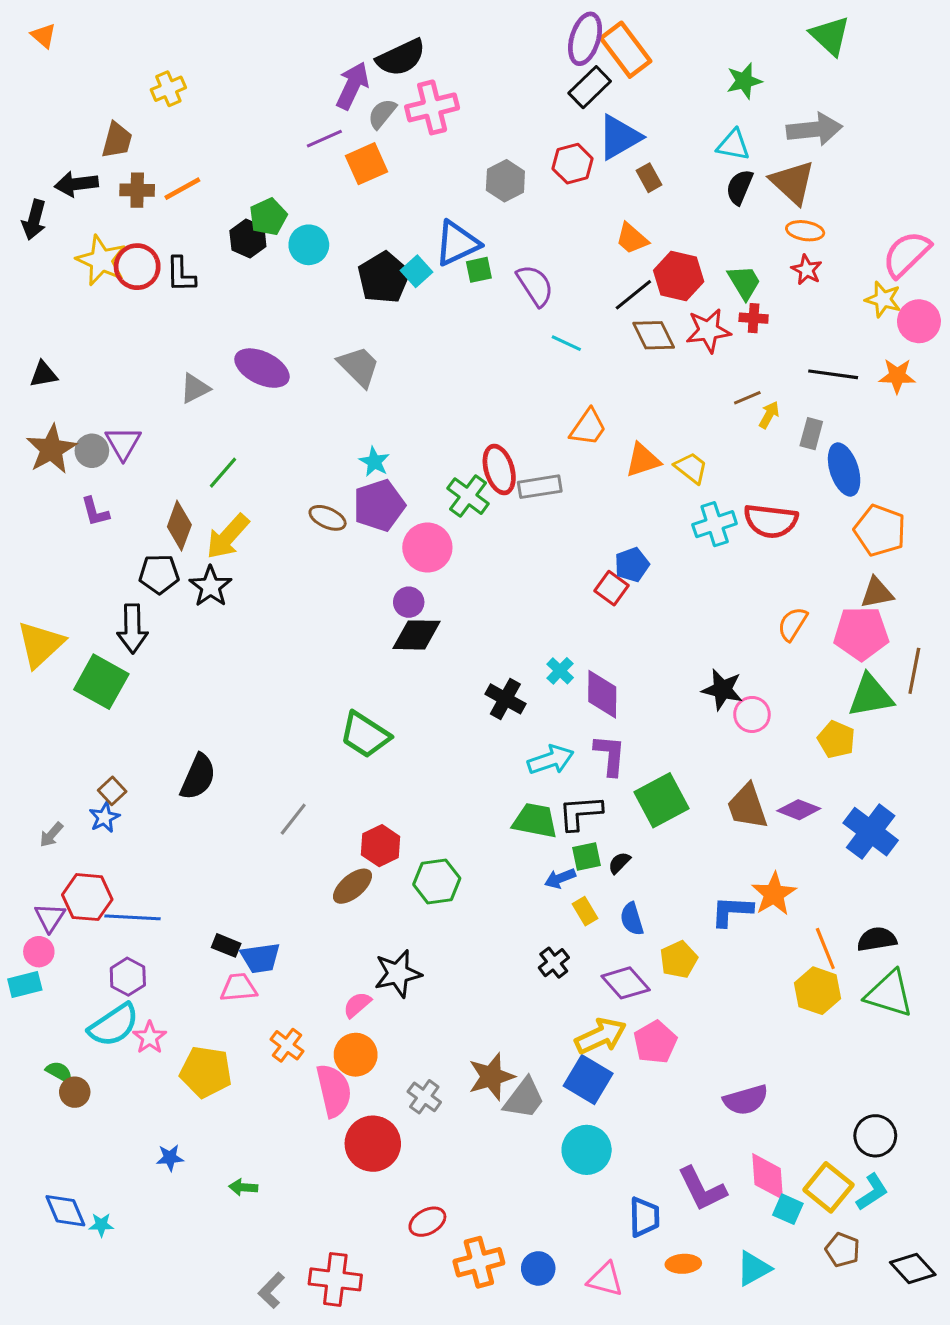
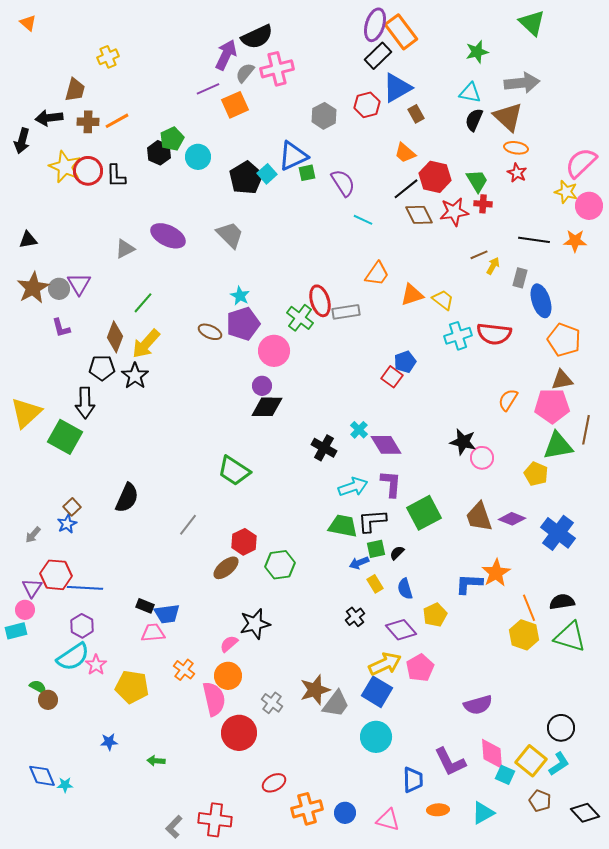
purple diamond: (602, 694) -> (386, 445), turned -32

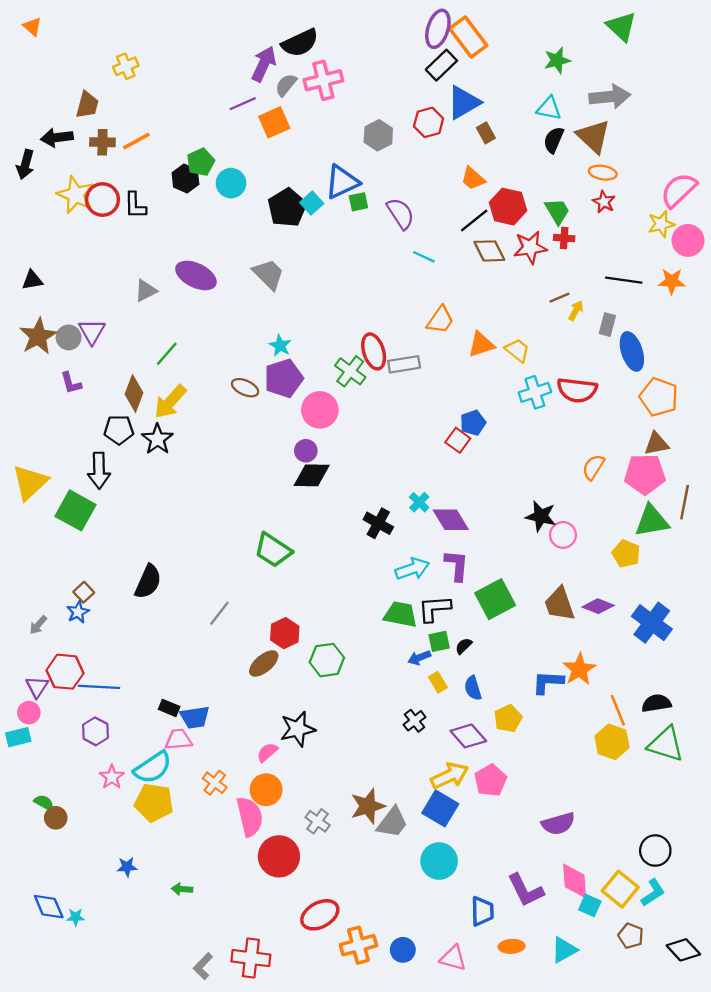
yellow star: (566, 192) -> (661, 224), turned -30
cyan semicircle: (73, 657) -> (153, 768), moved
red ellipse: (274, 783) -> (320, 915), size x1.4

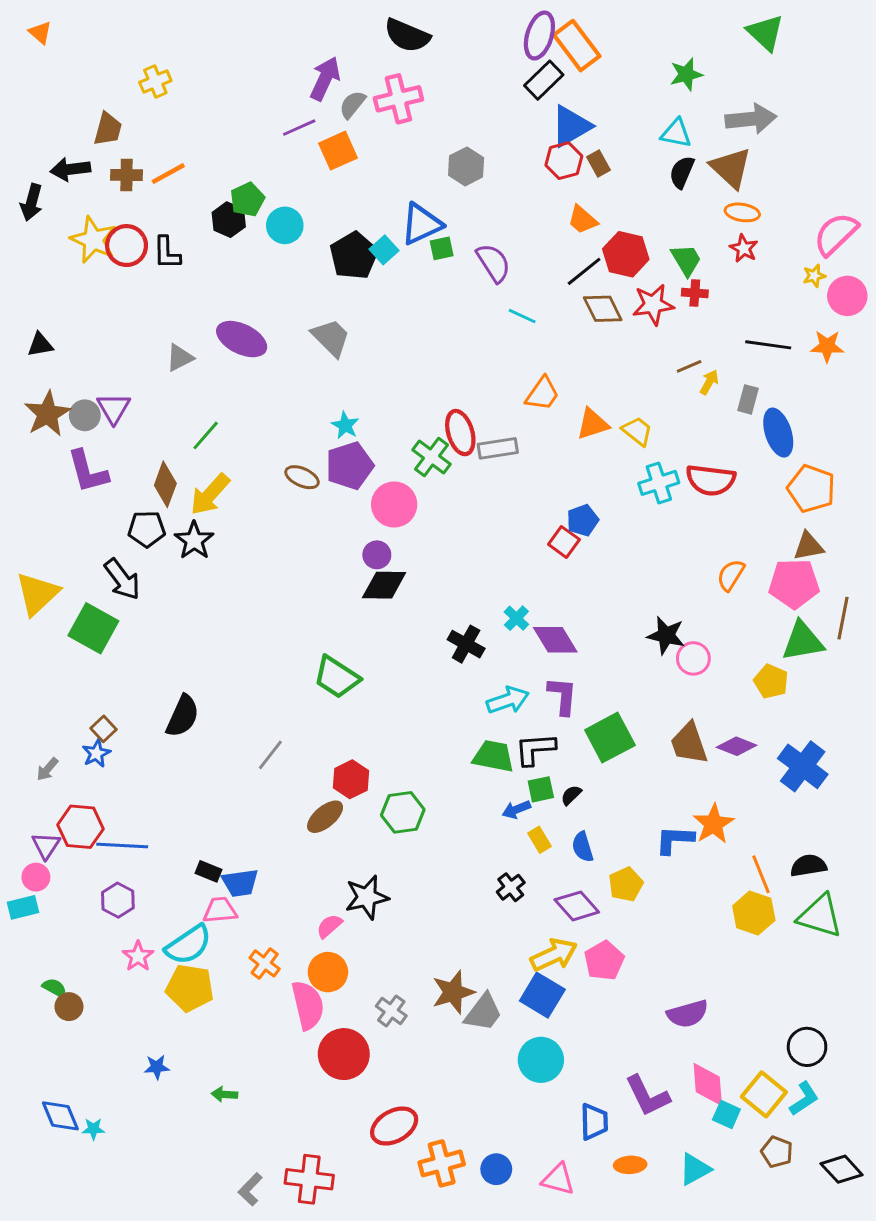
black semicircle: (300, 43) -> (407, 35), moved, turned 48
red hexagon: (429, 122) -> (564, 161), moved
yellow star: (661, 224) -> (814, 276), size x0.7
purple L-shape: (71, 383) -> (88, 471), size x1.6
black arrow: (99, 471) -> (122, 579), turned -36

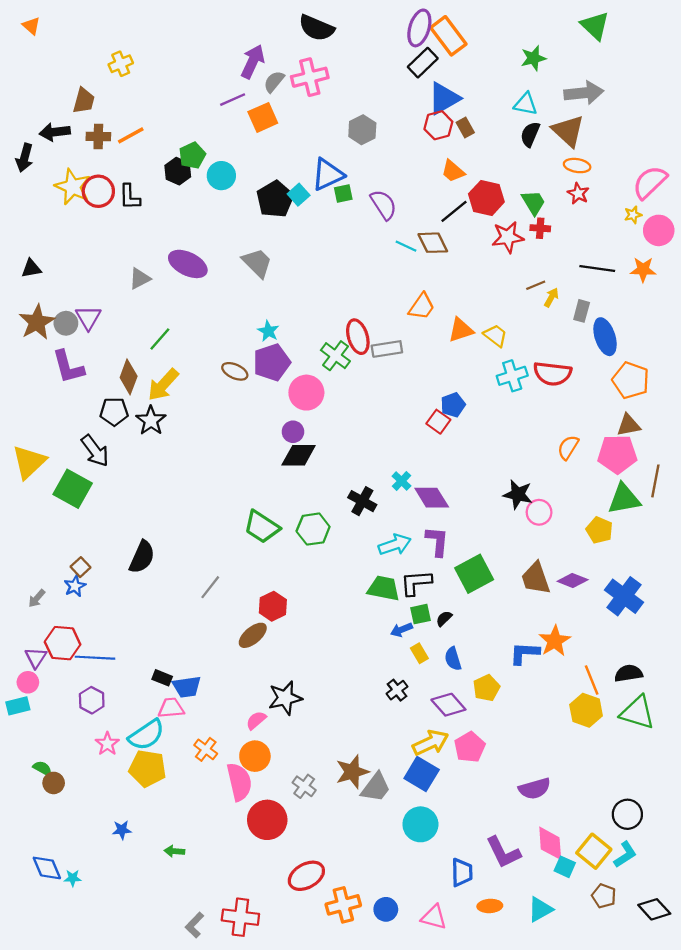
brown diamond: (603, 309) -> (433, 243), moved
green hexagon: (403, 812) -> (313, 529), moved

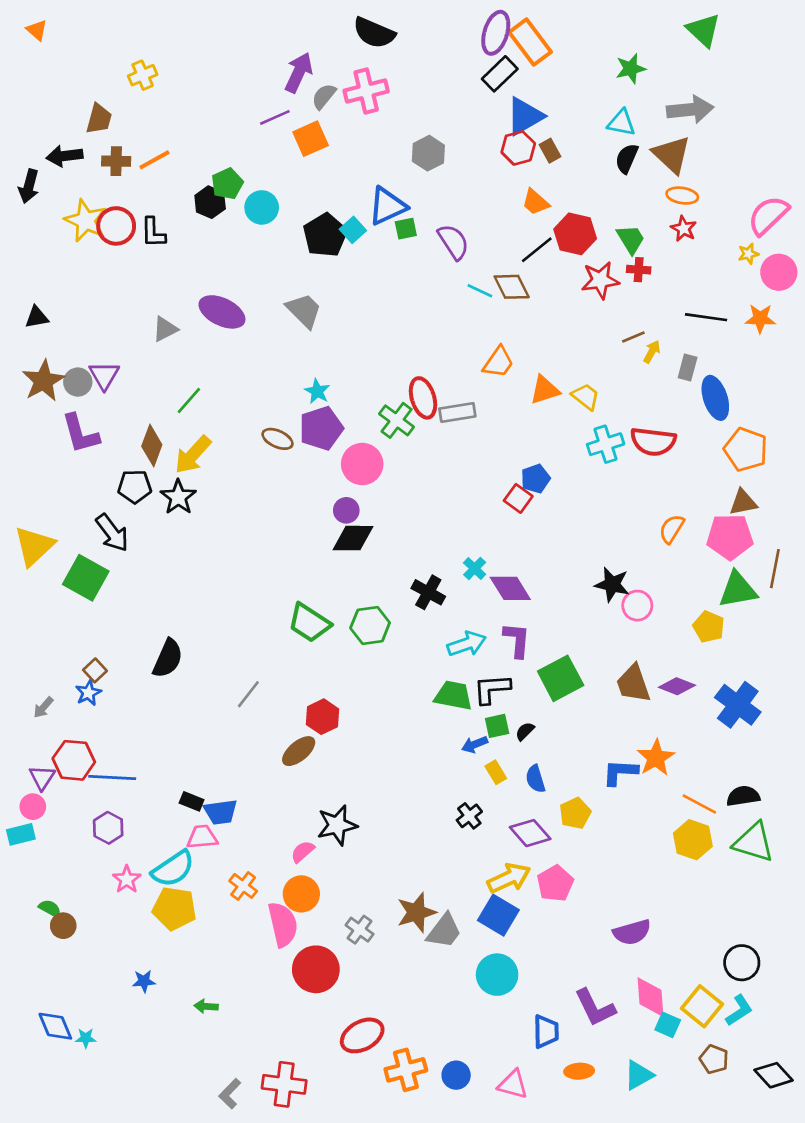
orange line: (592, 680) -> (699, 804), turned -40

